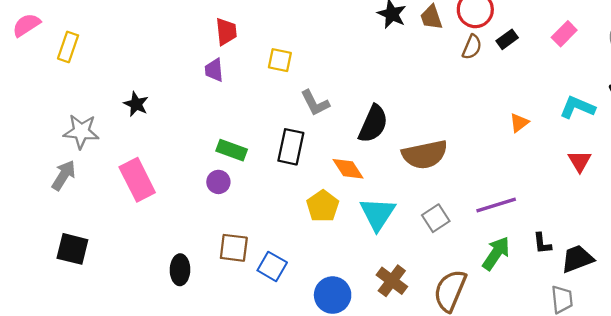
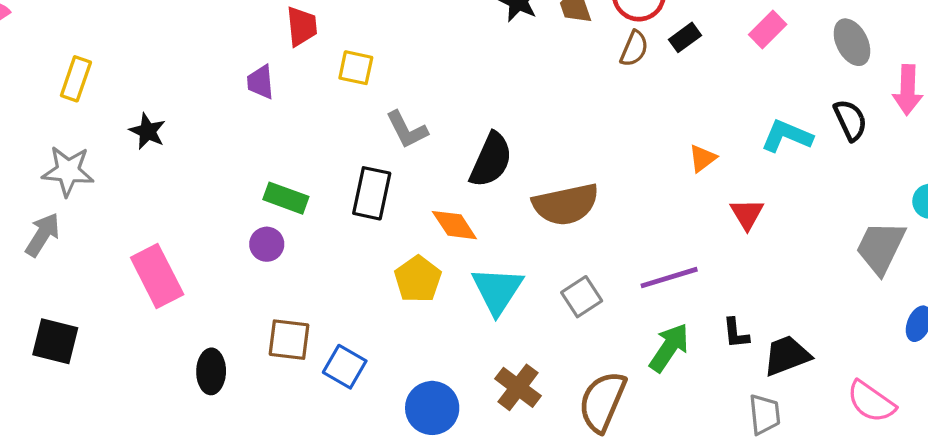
red trapezoid: (226, 32) -> (302, 26), moved
yellow rectangle: (68, 47) -> (76, 79), moved
red triangle: (580, 161) -> (747, 214), moved
pink rectangle: (137, 180) -> (157, 276), moved

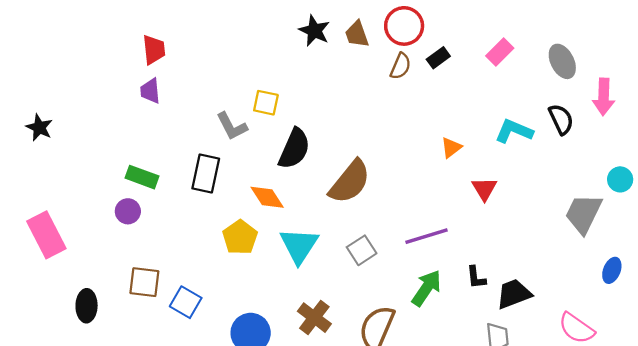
yellow square: (356, 68) -> (266, 103), moved
purple trapezoid: (260, 82) -> (150, 91), moved
brown semicircle: (566, 204) -> (350, 182), turned -39

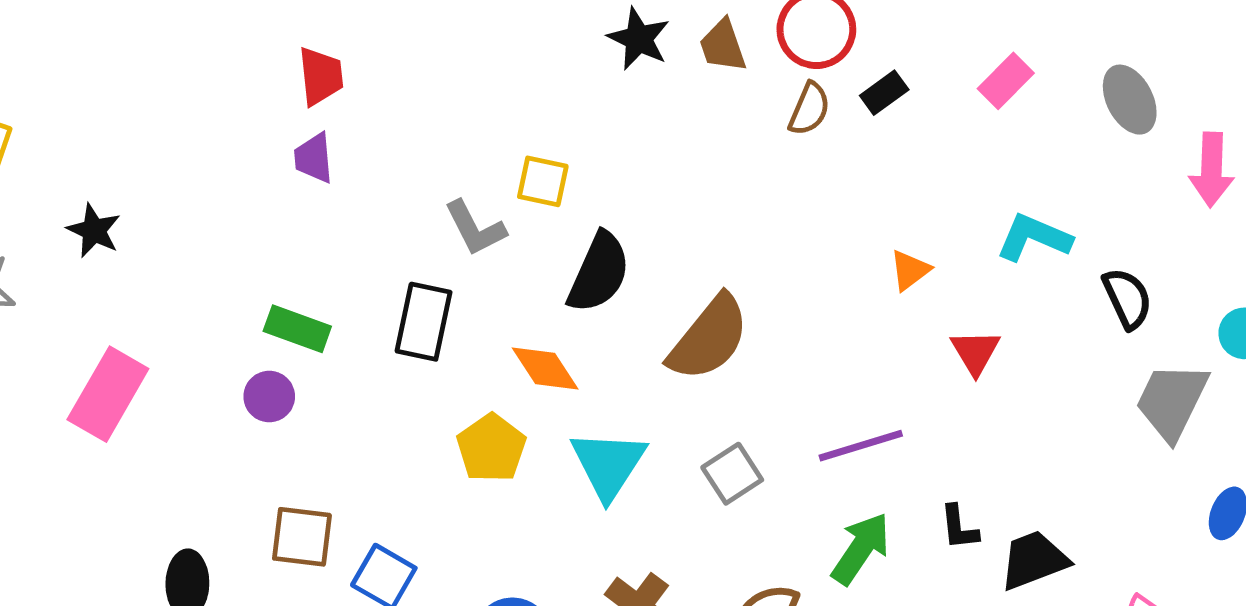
black semicircle: (561, 119) -> (1127, 298), moved
pink rectangle: (46, 235) -> (108, 394), moved, turned 57

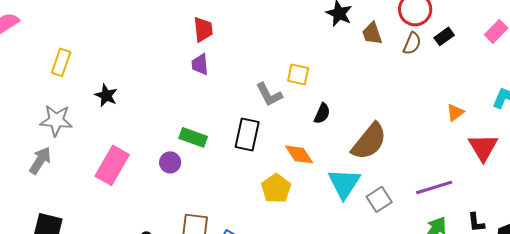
brown trapezoid: (723, 46) -> (372, 33), moved
black semicircle: (599, 273) -> (322, 113), size x0.6
red triangle: (975, 352) -> (483, 147), size x1.4
purple circle: (269, 397) -> (170, 162), moved
cyan triangle: (608, 464) -> (344, 183), moved

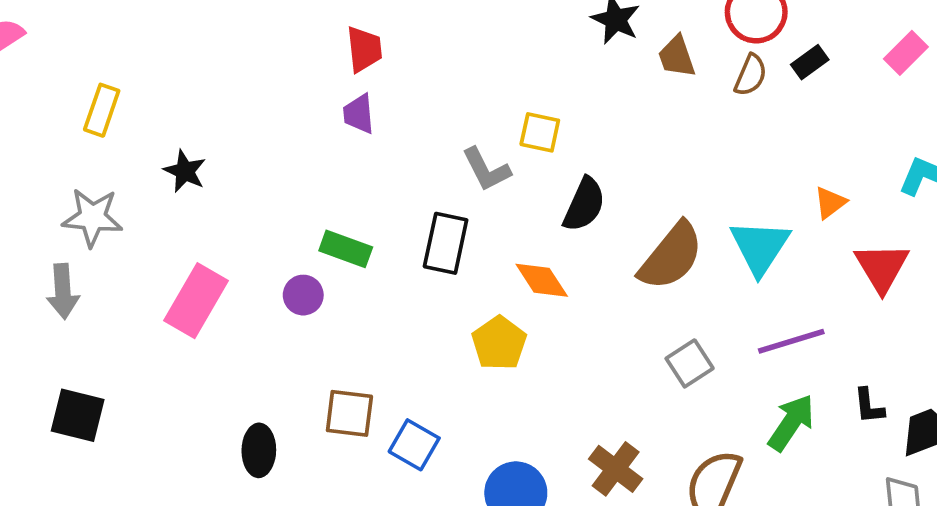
black semicircle: (322, 113) -> (584, 204), size x1.4
gray arrow: (40, 160) -> (63, 291), turned 144
cyan triangle: (344, 183) -> (760, 247), moved

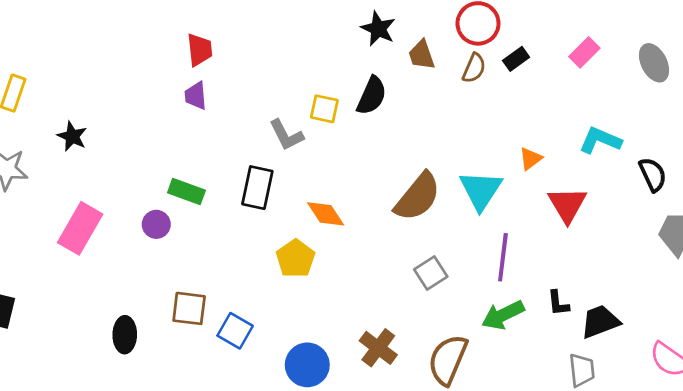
black semicircle: (584, 204) -> (372, 96), moved
purple line: (791, 341) -> (503, 257), turned -66
green arrow: (791, 423) -> (503, 315), turned -150

